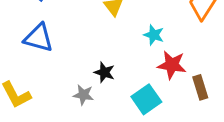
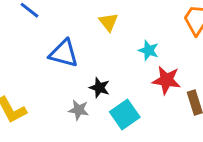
blue triangle: (38, 38) -> (64, 53), moved
cyan square: (146, 99) -> (125, 114), moved

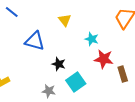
gray star: (79, 110) -> (49, 91), moved

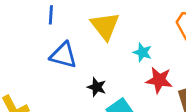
blue line: (12, 12) -> (51, 15), moved, turned 56
yellow triangle: (65, 20) -> (105, 26), size x1.6

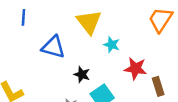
blue line: (51, 15) -> (23, 17), moved
cyan star: (142, 52) -> (112, 45), moved

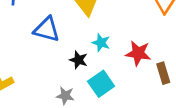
cyan star: (112, 45) -> (101, 43), moved

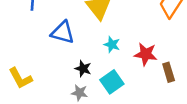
black star: (79, 60) -> (83, 69), moved

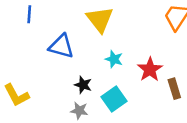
red star: (146, 54) -> (150, 69), turned 30

